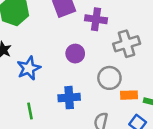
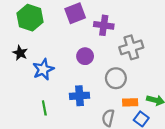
orange rectangle: (129, 95) -> (130, 102), moved

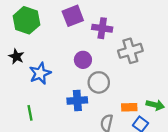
gray circle: (116, 78) -> (99, 82), moved
green line: (44, 108) -> (30, 113), moved

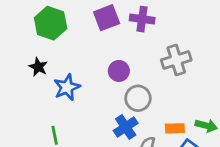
purple cross: (102, 28) -> (142, 19), moved
blue cross: (77, 100) -> (126, 127), moved, turned -30

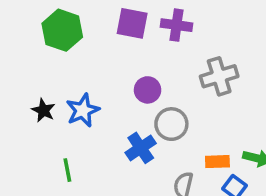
purple square: (107, 18) -> (132, 23), turned 32
black star: (38, 67) -> (44, 110), moved
blue cross: (126, 127) -> (141, 148), moved

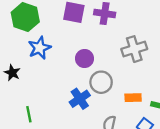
blue star: (83, 110) -> (40, 48), moved
orange rectangle: (217, 162) -> (133, 98), moved

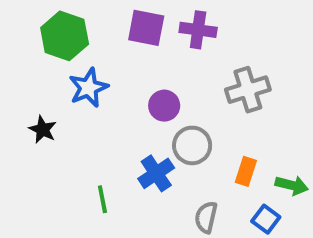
orange rectangle: (133, 98) -> (246, 171), turned -70
green line: (29, 114) -> (102, 199), moved

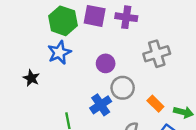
green hexagon: (65, 36) -> (63, 21), moved
orange rectangle: (246, 171) -> (155, 104), turned -63

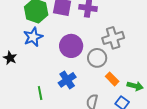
purple circle: (106, 63) -> (71, 46), size x1.5
gray circle: (123, 88) -> (97, 58), moved

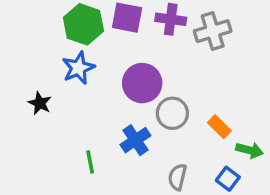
gray cross: (113, 38) -> (213, 31), moved
gray circle: (97, 58) -> (172, 113), moved
orange rectangle: (112, 79) -> (219, 127), moved

